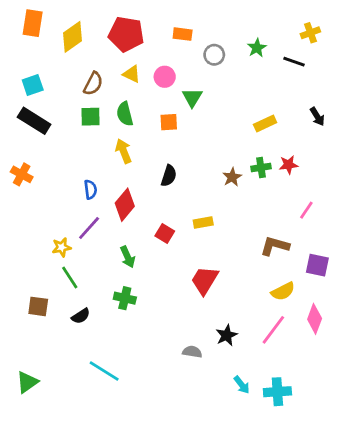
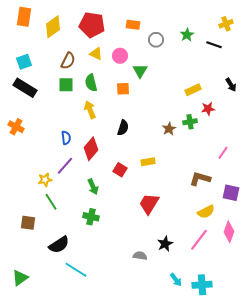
red star: (288, 165) -> (208, 109), moved
black semicircle: (81, 316) -> (59, 245), moved, size x1.5

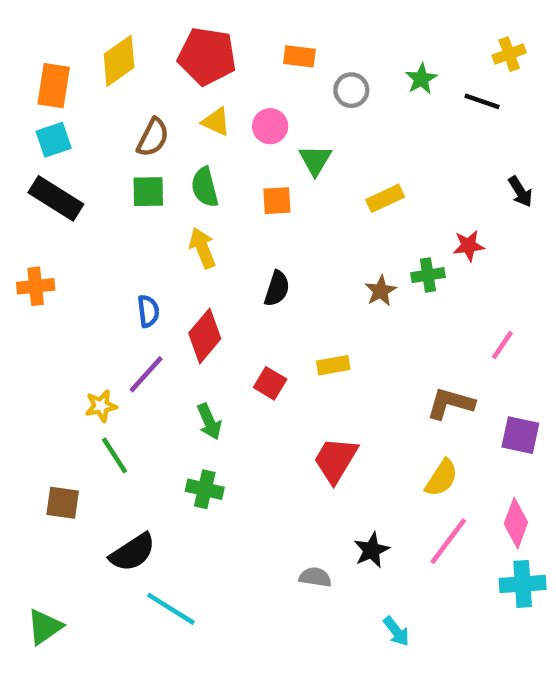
orange rectangle: (24, 17) -> (54, 86), moved
yellow rectangle: (193, 90) -> (385, 198), moved
orange cross: (16, 127) -> (36, 286), turned -35
yellow semicircle: (206, 212) -> (441, 478), moved, turned -30
cyan cross: (202, 285) -> (523, 584), moved

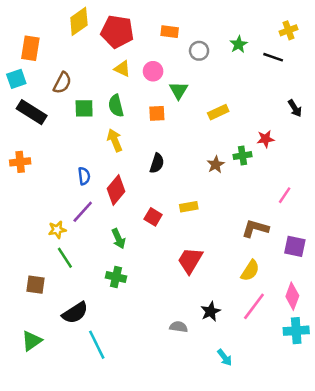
yellow diamond: (119, 61) -> (79, 21), moved
brown semicircle: (153, 137) -> (62, 83), moved
cyan square: (54, 140) -> (16, 79), moved
cyan line: (171, 609) -> (97, 345), turned 32
green triangle: (45, 627) -> (32, 341), moved

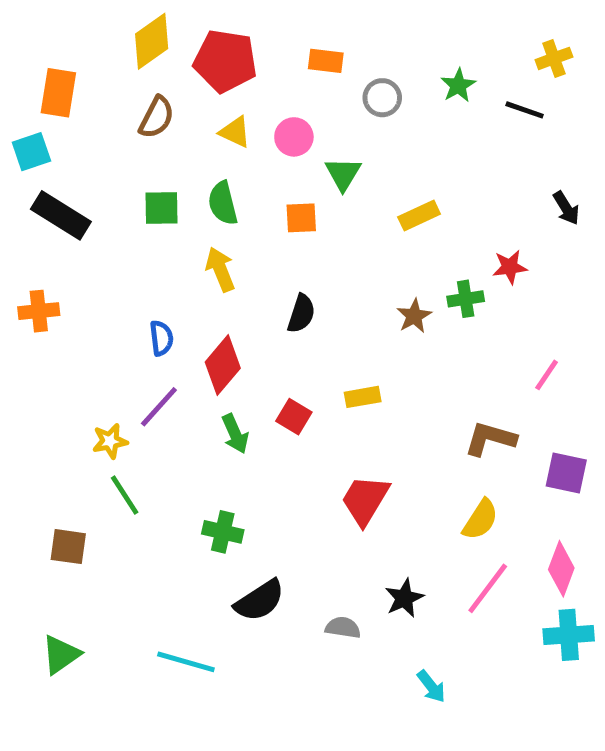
brown semicircle: (62, 83) -> (157, 117), moved
green arrow: (119, 239) -> (235, 434), moved
black semicircle: (75, 313) -> (260, 601), moved
cyan line: (97, 345) -> (186, 662), turned -48

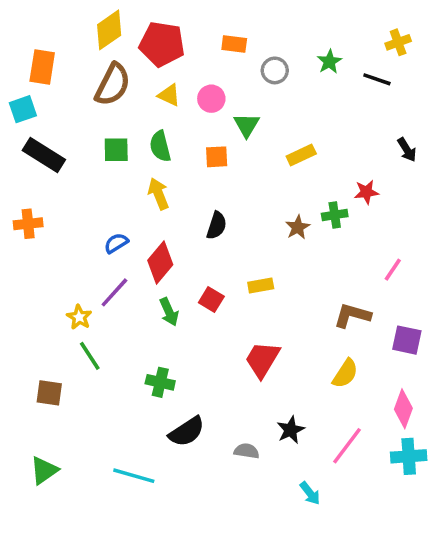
brown semicircle: (157, 117) -> (113, 85), size x1.4
blue semicircle: (161, 338) -> (116, 243), turned -115
yellow star: (110, 441) -> (79, 317), turned -30
pink line: (488, 588) -> (347, 446), moved

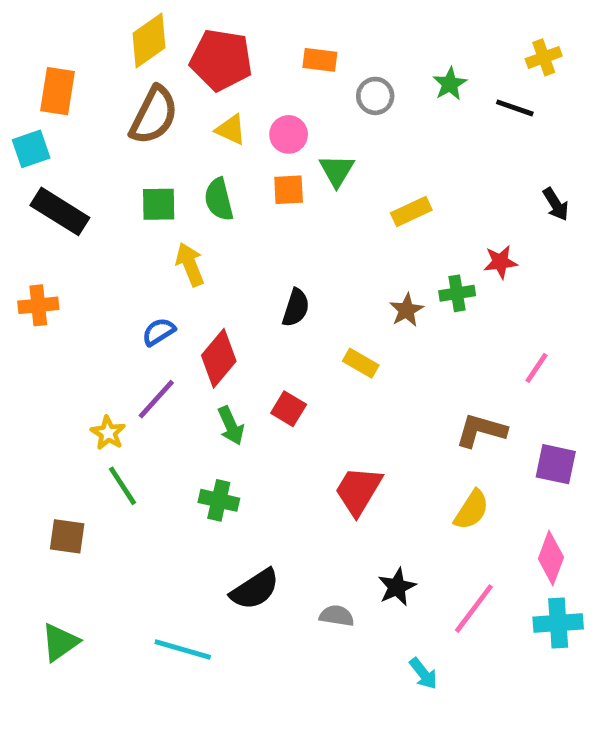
orange square: (217, 157) -> (289, 190), moved
yellow arrow: (158, 194) -> (190, 264), moved
yellow rectangle: (261, 285) -> (361, 363), moved, turned 40
green cross: (160, 382) -> (219, 500), moved

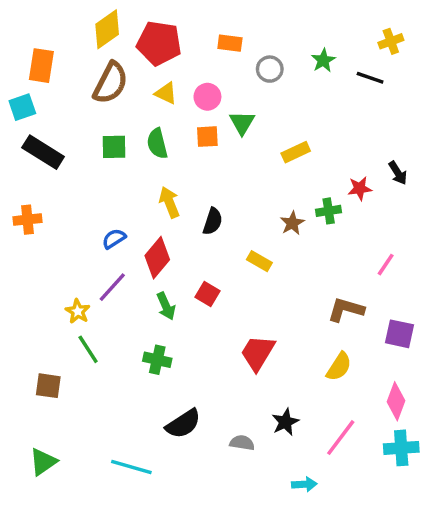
black arrow: (556, 204) -> (398, 173), moved
yellow arrow: (190, 264) -> (169, 202), moved
cyan arrow: (423, 674) -> (304, 484), turned -55

